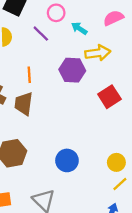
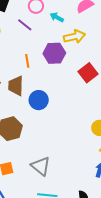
orange line: (29, 75) -> (27, 61), moved
blue circle: (67, 160) -> (39, 100), moved

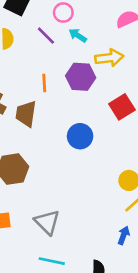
cyan arrow: (57, 17) -> (78, 35), moved
blue circle: (39, 100) -> (80, 136), moved

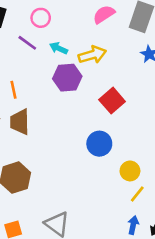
cyan arrow: (78, 35) -> (59, 48), moved
orange line: (44, 83) -> (13, 90), moved
blue circle: (80, 136) -> (99, 144), moved

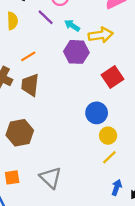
orange line: (13, 90) -> (28, 56), turned 63
yellow circle: (130, 171) -> (108, 136), moved
yellow line: (137, 194) -> (109, 157), moved

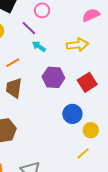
cyan arrow: (72, 25) -> (39, 46), moved
purple hexagon: (76, 52) -> (53, 77), moved
yellow circle: (108, 136) -> (91, 130), moved

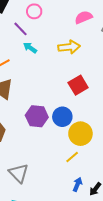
purple hexagon: (53, 77) -> (37, 116), moved
yellow circle: (91, 130) -> (80, 134), size x1.5

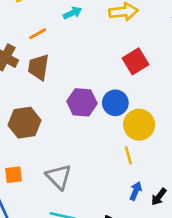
cyan arrow: (30, 48) -> (73, 13), turned 120
yellow line: (72, 157) -> (128, 155), turned -64

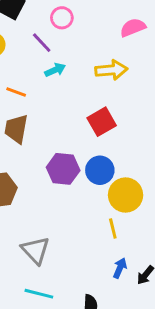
orange line: (38, 34) -> (16, 92), turned 48
red square: (136, 61) -> (102, 122), moved

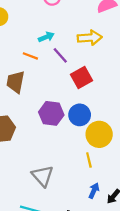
purple line: (42, 43) -> (60, 55), moved
orange line: (16, 92) -> (30, 56), moved
gray triangle: (35, 250) -> (43, 176), moved

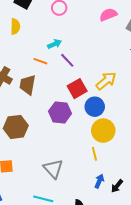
yellow arrow: (90, 38) -> (106, 81), moved, turned -35
red square: (82, 77) -> (77, 89), moved
blue circle: (80, 115) -> (95, 107), moved

